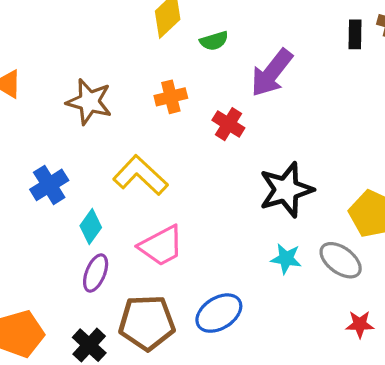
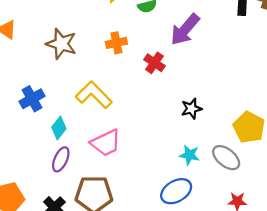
black star: (286, 190) -> (191, 109), size x0.6
blue ellipse: (219, 313) -> (176, 191), moved

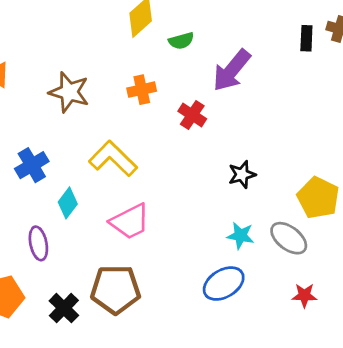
purple ellipse: (61, 159) -> (38, 243), moved, turned -35

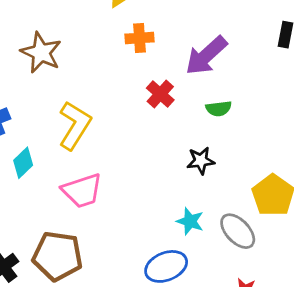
green semicircle: (181, 41) -> (219, 109), moved
orange cross: (142, 90) -> (140, 38), moved
yellow L-shape: (113, 159) -> (75, 125), turned 69

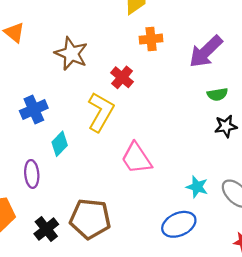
red cross: (160, 94) -> (122, 77), moved
black star: (201, 161) -> (226, 126), moved
pink trapezoid: (82, 191) -> (136, 158), moved, turned 76

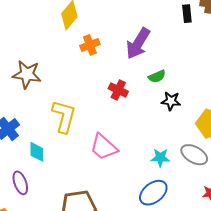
red cross: (122, 77) -> (118, 90), moved
black star: (226, 126) -> (171, 101), turned 30
cyan diamond: (60, 144) -> (37, 152), turned -30

